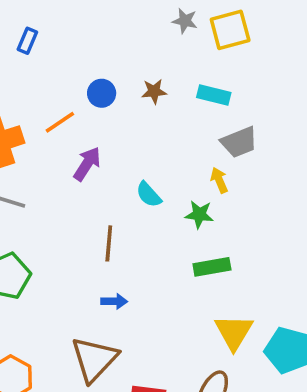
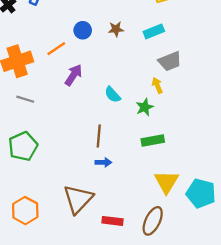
cyan rectangle: (214, 95) -> (154, 31), turned -36
green star: (199, 214) -> (145, 107), turned -30
brown line: (109, 243) -> (99, 136), moved
blue arrow: (114, 301) -> (103, 162), moved

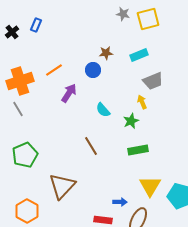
blue circle: (83, 30) -> (93, 70), moved
gray line: (25, 99) -> (18, 109), moved, turned 42
brown line: (99, 136) -> (91, 146), turned -36
blue arrow: (103, 162) -> (120, 202), moved
brown triangle: (78, 199) -> (62, 186), moved

